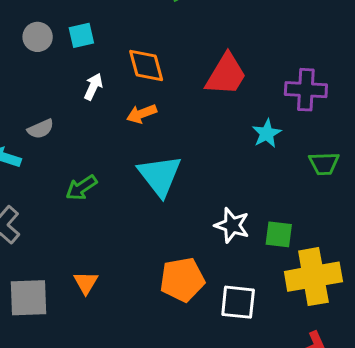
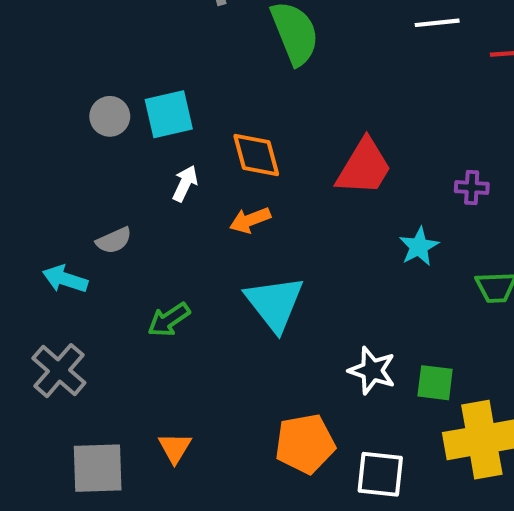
cyan square: (81, 35) -> (169, 114), size x1.4
purple cross: (306, 90) -> (472, 188), size x0.6

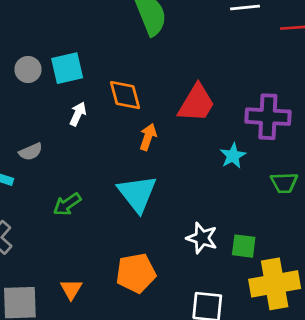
purple cross: (472, 188) -> (268, 117), size x2.0
orange arrow: (250, 220) -> (148, 137), moved, turned 130
orange pentagon: (305, 444) -> (136, 273), moved

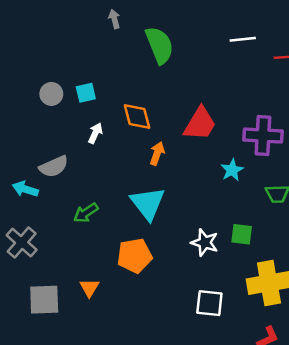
cyan square: (67, 68) -> (86, 93), size x0.7
gray semicircle: (31, 152) -> (54, 166), size x1.4
green square: (244, 246) -> (242, 234), moved
orange pentagon: (136, 273) -> (135, 256), moved

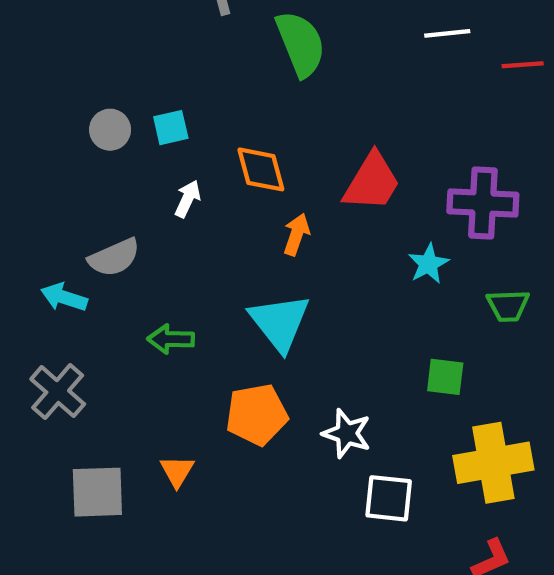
green arrow: (86, 213) -> (171, 339), turned 35
white star: (205, 243) -> (347, 433), moved

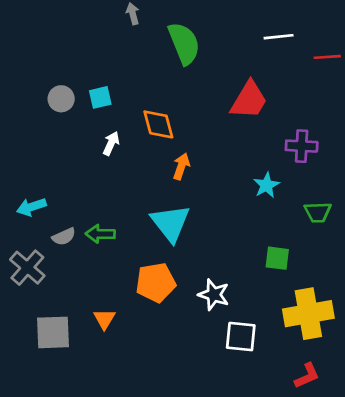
red trapezoid: (372, 182) -> (249, 100), moved
purple cross: (483, 203) -> (302, 146), size x0.7
gray semicircle: (114, 257) -> (64, 237), moved, size x0.7
cyan arrow: (64, 297) -> (31, 207), turned -36

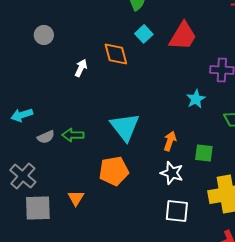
cyan square: (100, 97) -> (144, 34), moved, turned -30
orange arrow: (181, 166) -> (170, 141), moved
gray cross: (27, 268) -> (23, 176), moved
white star: (214, 295) -> (172, 173), moved

